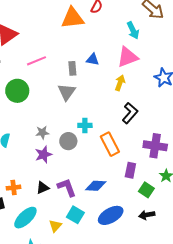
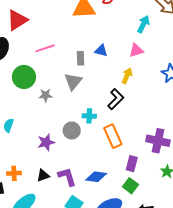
cyan arrow: (133, 30) -> (143, 24), turned -132
pink triangle: (128, 57) -> (136, 50), size x0.7
black L-shape: (130, 113) -> (116, 99), moved
gray star: (42, 133) -> (46, 95), moved
green square: (146, 190) -> (130, 186), moved

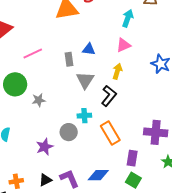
gray triangle: (73, 81) -> (85, 80), moved

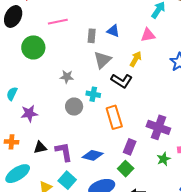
black L-shape: (109, 96) -> (122, 81), turned 70
gray star: (39, 100) -> (67, 77), moved
purple star: (45, 147) -> (29, 113), moved

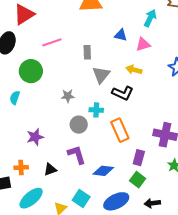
blue triangle: (113, 31) -> (121, 35), moved
yellow arrow: (136, 59) -> (134, 70), turned -98
cyan semicircle: (12, 94) -> (15, 98), moved
purple L-shape: (64, 152) -> (77, 155), moved

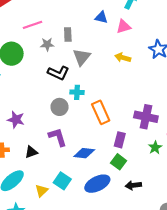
yellow arrow: (134, 70) -> (123, 58), moved
black L-shape: (123, 93) -> (58, 73), moved
gray star: (68, 96) -> (47, 44), moved
purple star: (35, 137) -> (16, 120), turned 30

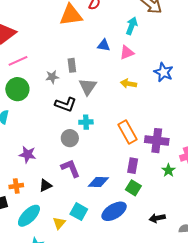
pink line: (32, 25) -> (18, 61), moved
orange rectangle: (101, 112) -> (127, 132), moved
black arrow: (133, 185) -> (157, 218), moved

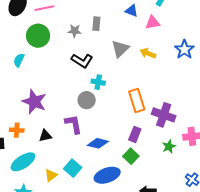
gray triangle: (88, 87) -> (120, 49), moved
gray circle: (70, 138) -> (87, 100), moved
purple star: (27, 154) -> (34, 102), size x1.4

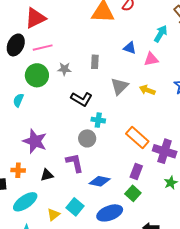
gray star: (75, 31) -> (64, 69), moved
orange rectangle: (137, 101) -> (137, 138), turned -30

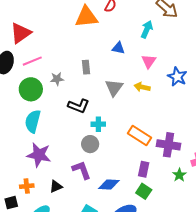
pink triangle: (151, 59) -> (149, 61), moved, turned -35
cyan semicircle: (18, 100) -> (33, 121), moved, size x1.6

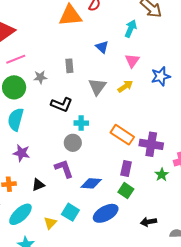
blue triangle: (118, 48) -> (102, 47), turned 32
blue star: (177, 77) -> (161, 76), turned 30
yellow arrow: (142, 87) -> (125, 86), turned 133
purple star: (39, 155) -> (21, 153), size x0.7

